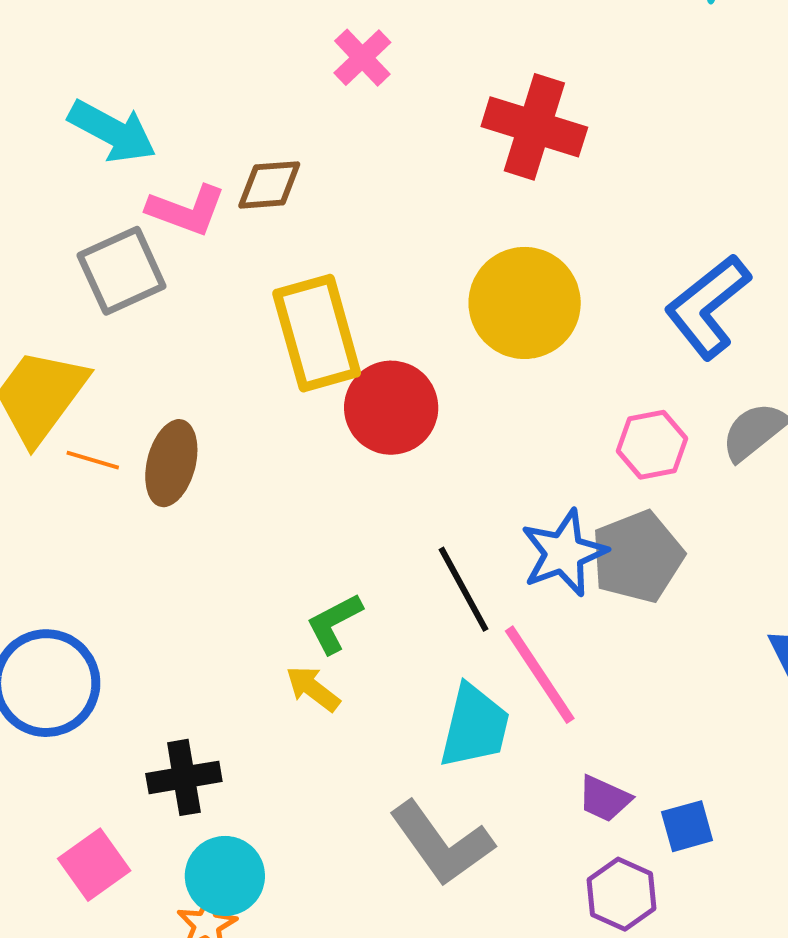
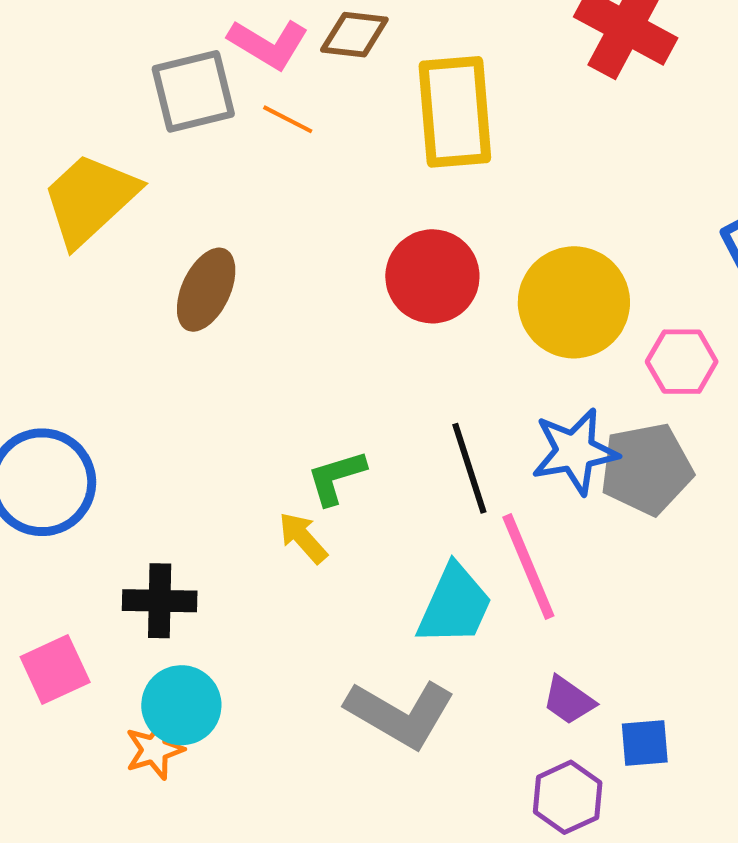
yellow circle: (525, 303) -> (574, 302), moved
yellow rectangle: (317, 333) -> (455, 112), moved
orange line: (93, 460) -> (288, 119), moved
gray L-shape: (442, 843) -> (400, 714), turned -35

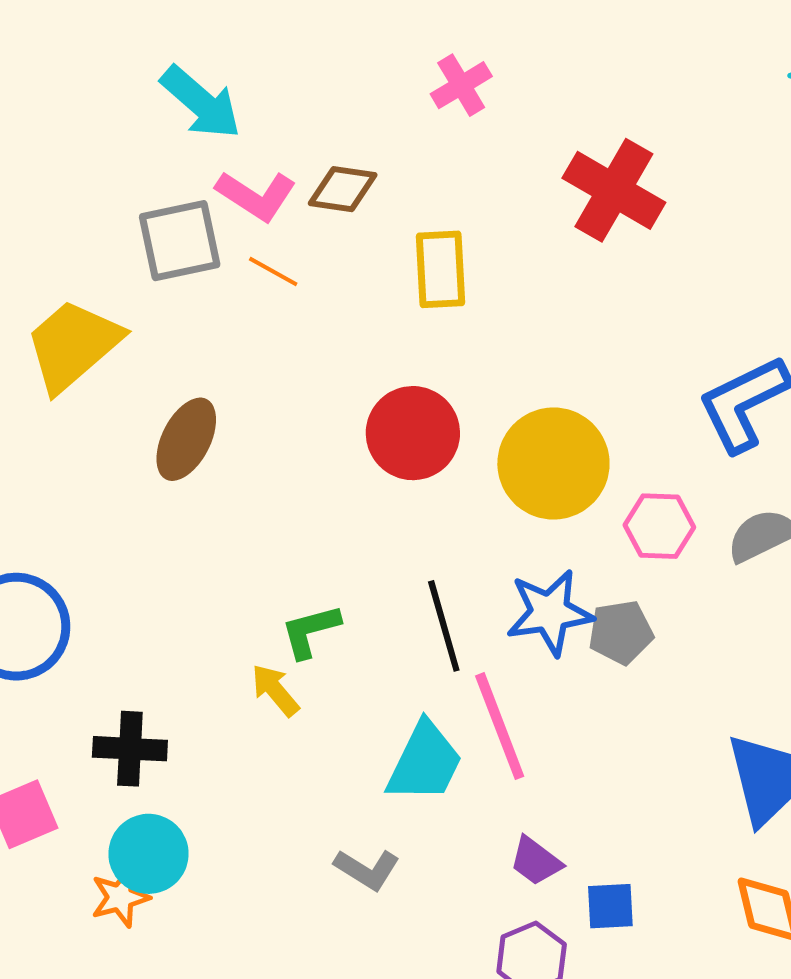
yellow rectangle: (455, 112) -> (440, 269), size x0.7
gray pentagon: (646, 469) -> (621, 632), size x0.7
gray L-shape: (400, 714) -> (367, 869), size x0.6

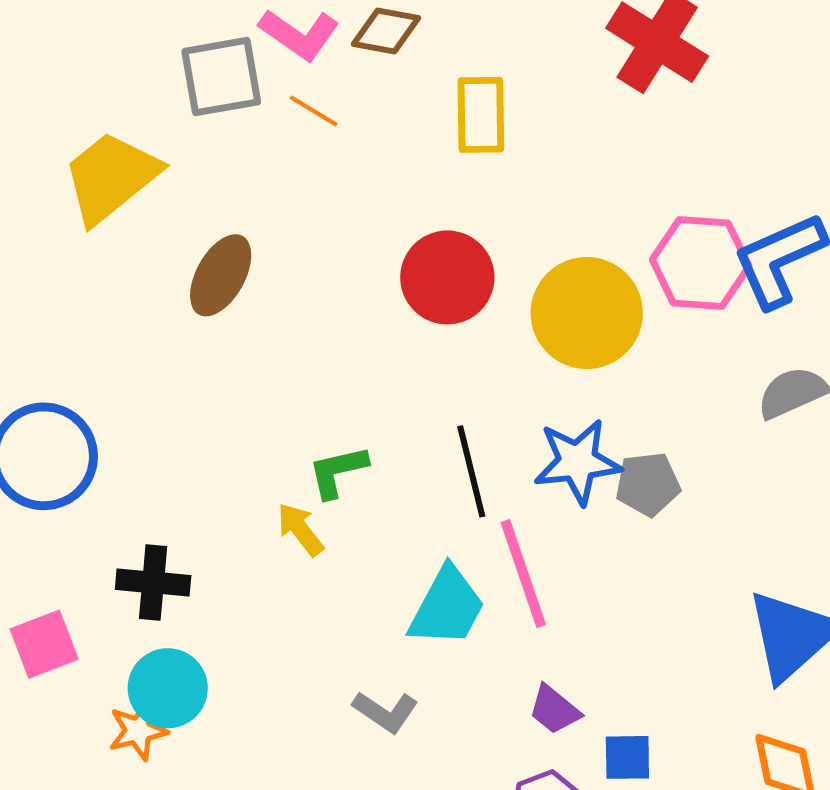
pink hexagon: (659, 526) -> (701, 263), moved, size x1.4

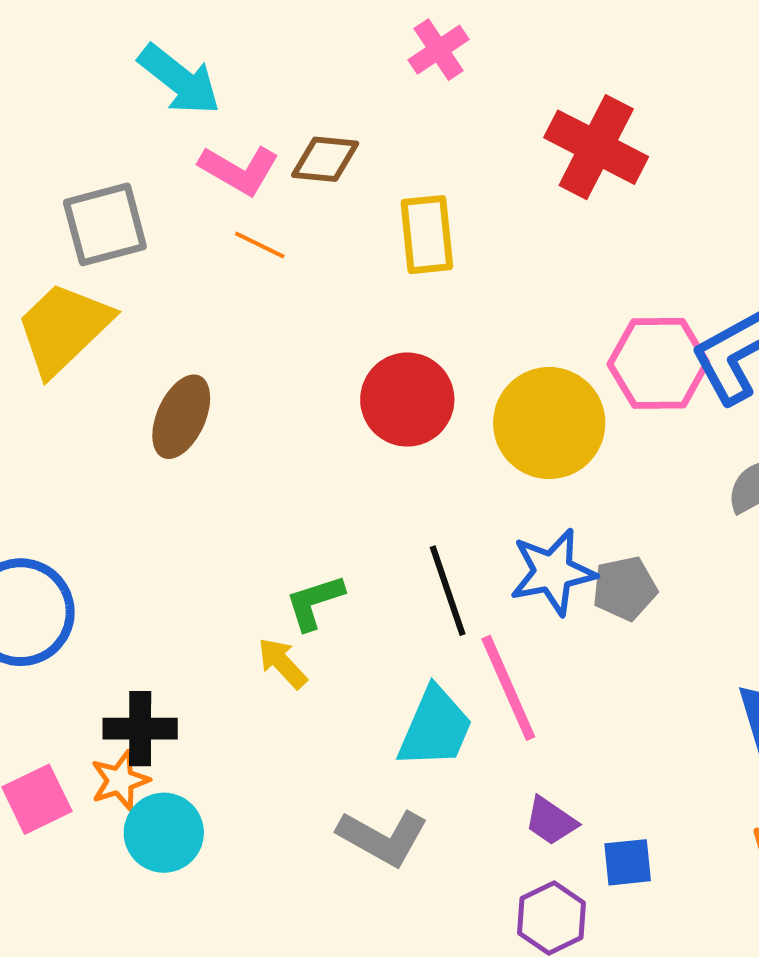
gray square: (221, 77) -> (105, 224), moved
gray L-shape: (386, 712) -> (383, 837), size x1.4
orange star: (138, 731) -> (120, 781), moved

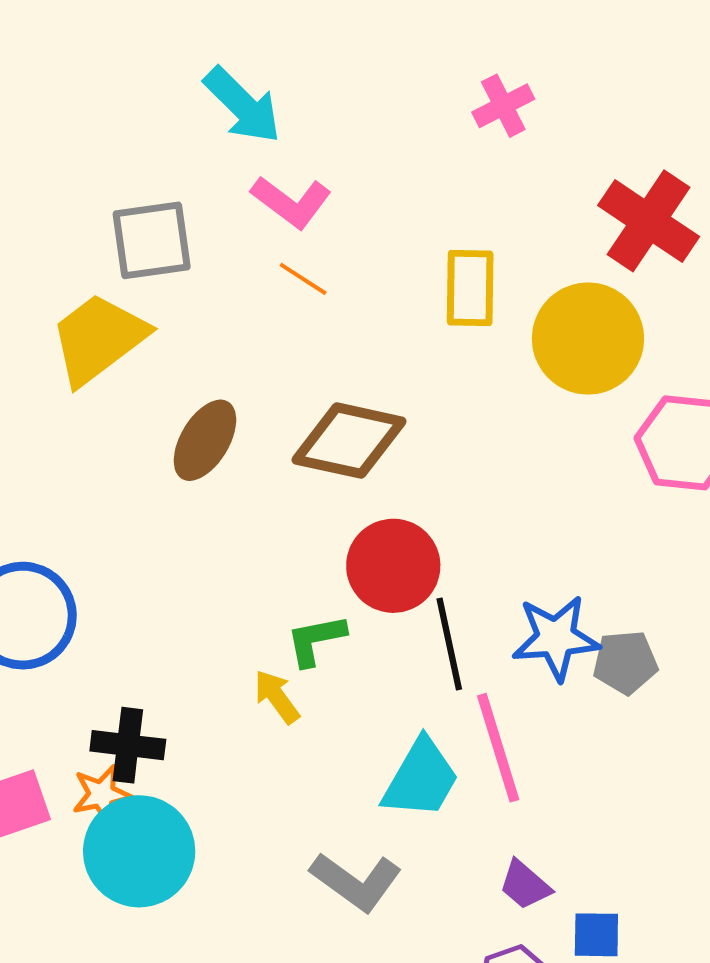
brown diamond: (325, 159) -> (349, 441), moved, size x1.6
red circle: (407, 400) -> (393, 566), moved
yellow circle: (549, 423) -> (588, 339), moved
cyan circle: (164, 833) -> (139, 851), size x1.4

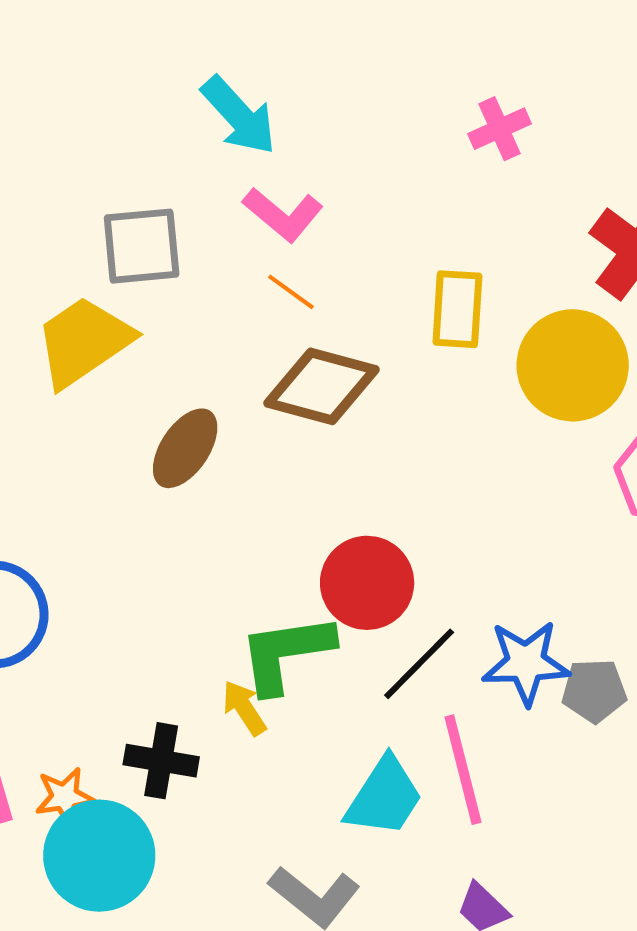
brown diamond: (349, 441) -> (321, 386), moved
green L-shape: (316, 640) -> (286, 653), size x1.6
black line: (449, 644) -> (419, 664), turned 54
black cross: (128, 745) -> (161, 761), moved

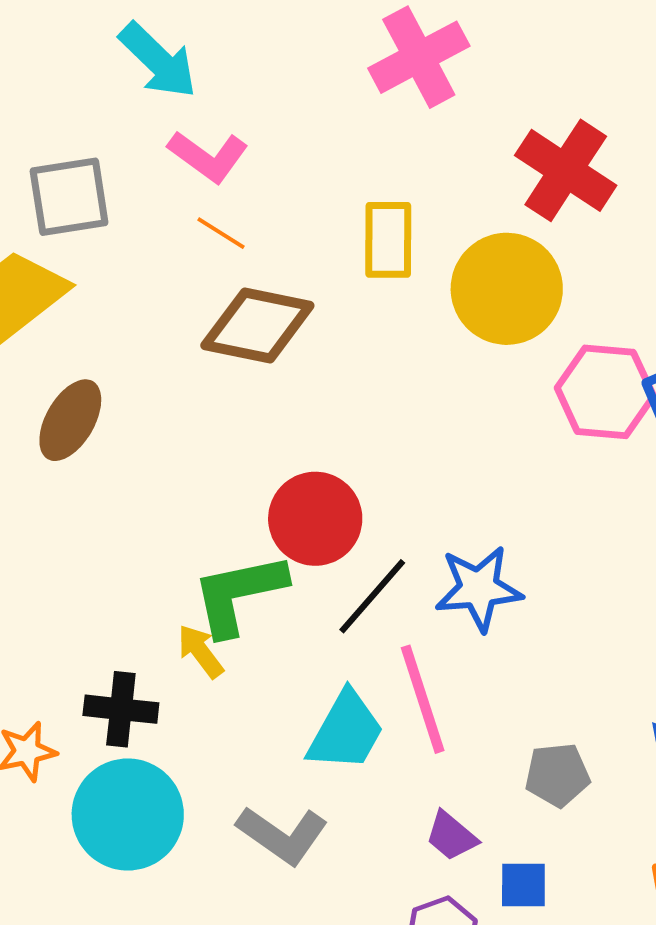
pink cross: (499, 129) -> (419, 57), size x1.6
brown ellipse: (185, 448) -> (70, 420), moved
gray pentagon: (594, 691) -> (557, 775), moved
cyan circle: (99, 856) -> (128, 814), moved

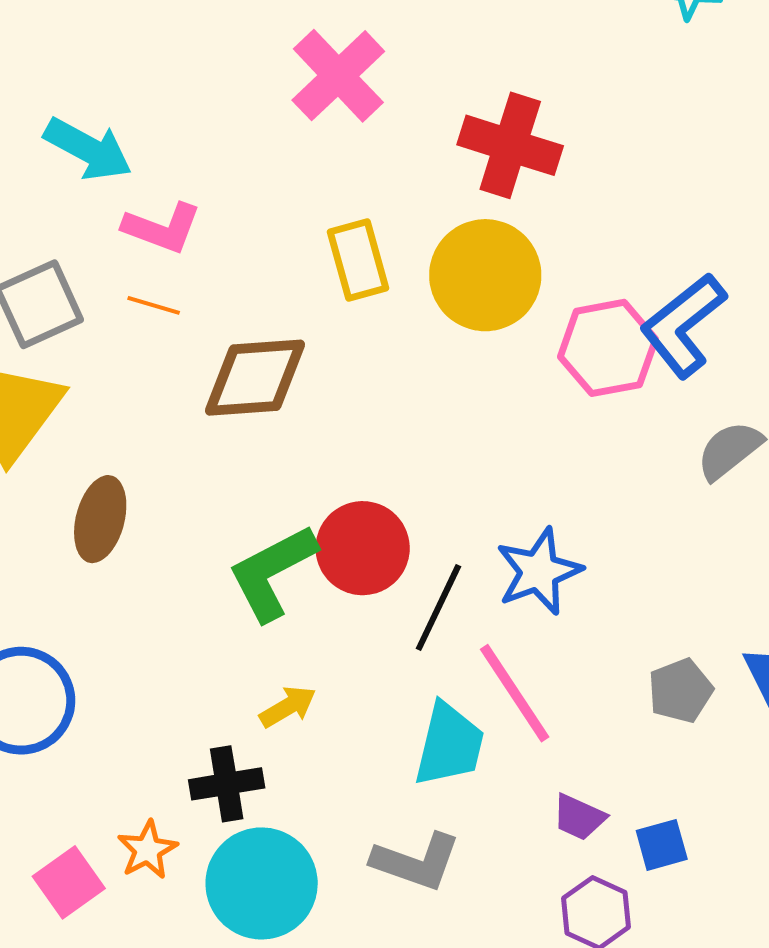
orange line: (221, 233) -> (154, 305), moved
green L-shape: (239, 594) -> (272, 572), moved
yellow arrow: (200, 651) -> (288, 707), turned 112
gray pentagon: (557, 775) -> (681, 691), moved

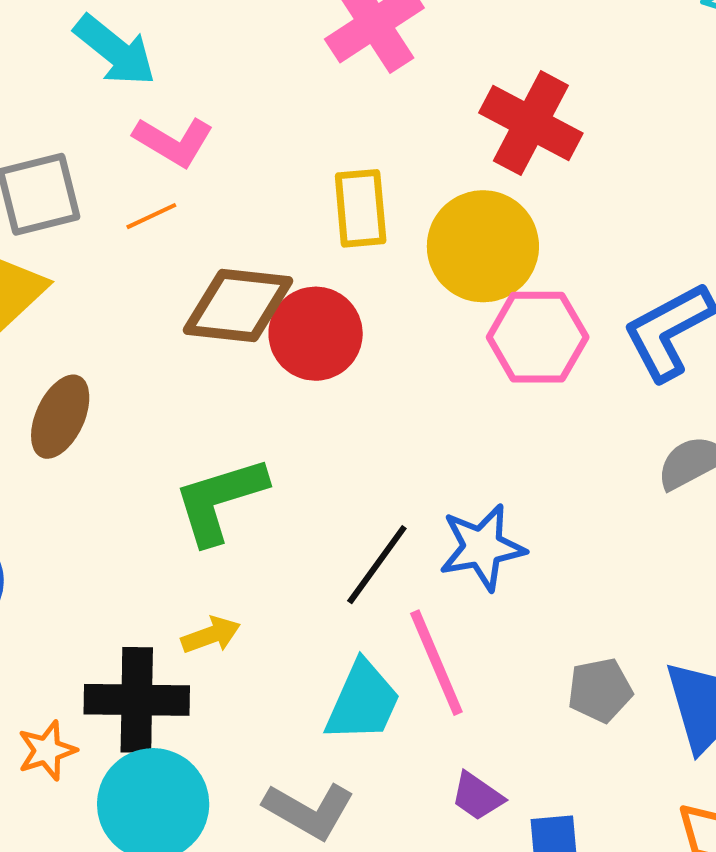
orange line: (154, 305) -> (151, 216), turned -52
pink hexagon: (608, 348) -> (538, 337), moved
red circle: (363, 548) -> (316, 334), moved
black cross: (227, 784) -> (137, 700), size x1.4

